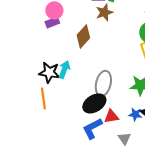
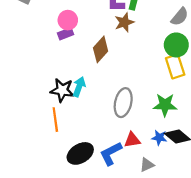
black ellipse: (94, 103) -> (80, 153), moved
gray triangle: (124, 138) -> (147, 165), turned 40

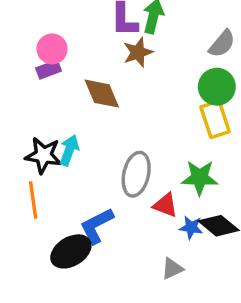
brown diamond: (101, 49) -> (102, 94), turned -65
red triangle: (132, 140) -> (165, 205), moved, turned 30
blue L-shape: (111, 153) -> (97, 226), moved

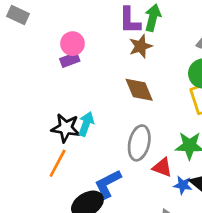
brown diamond: (102, 94) -> (139, 90), moved
orange line: (33, 200) -> (58, 163), turned 36

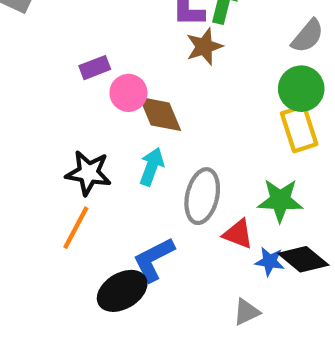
pink circle: (72, 44) -> (128, 93), moved
brown diamond: (139, 90) -> (160, 114), moved
cyan arrow: (86, 124) -> (152, 167), moved

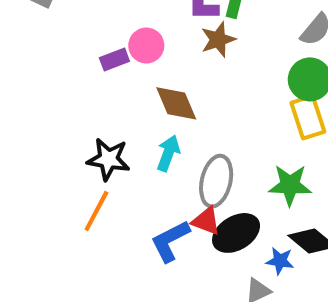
pink circle: (128, 93) -> (146, 46), moved
red triangle: (238, 234) -> (206, 221), moved
blue star: (270, 261) -> (280, 261), moved
black ellipse: (122, 291) -> (236, 233), moved

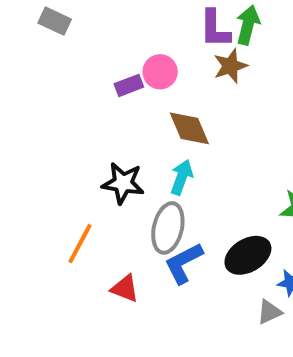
gray ellipse: (216, 181) -> (168, 228), moved
orange line: (96, 211) -> (80, 244), moved
red triangle: (206, 221) -> (125, 288), moved

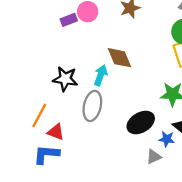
brown diamond: (189, 128) -> (119, 58), moved
blue L-shape: (183, 263) -> (46, 154), moved, turned 32
red triangle: (125, 288) -> (56, 132), moved

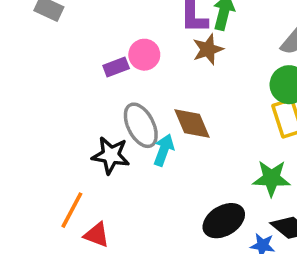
gray ellipse: (92, 106) -> (141, 125), moved, turned -40

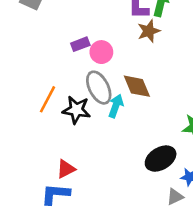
pink circle: (144, 55) -> (101, 52), moved
orange line: (72, 210) -> (47, 99), moved
red triangle: (97, 235) -> (66, 169), turned -48

